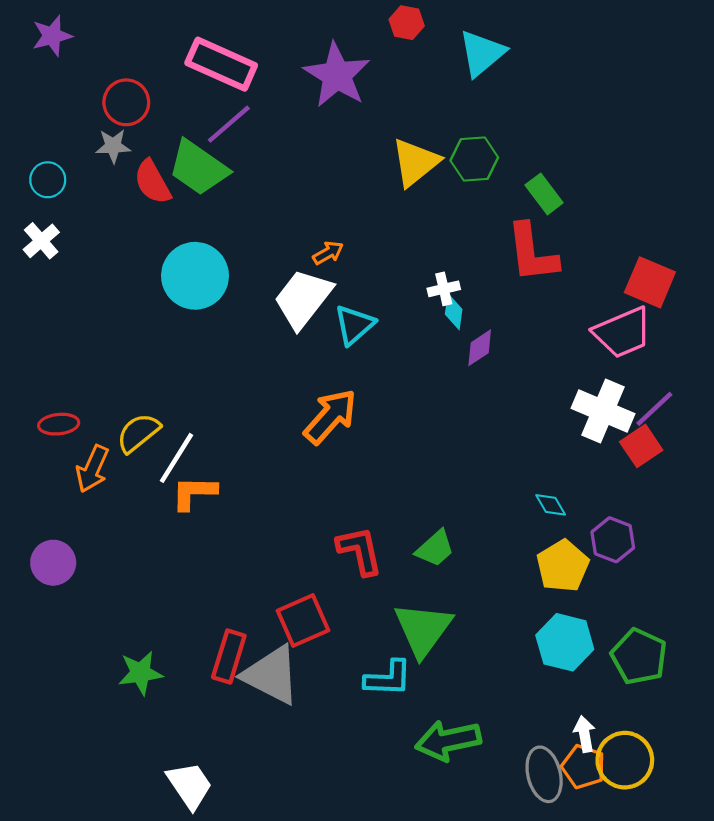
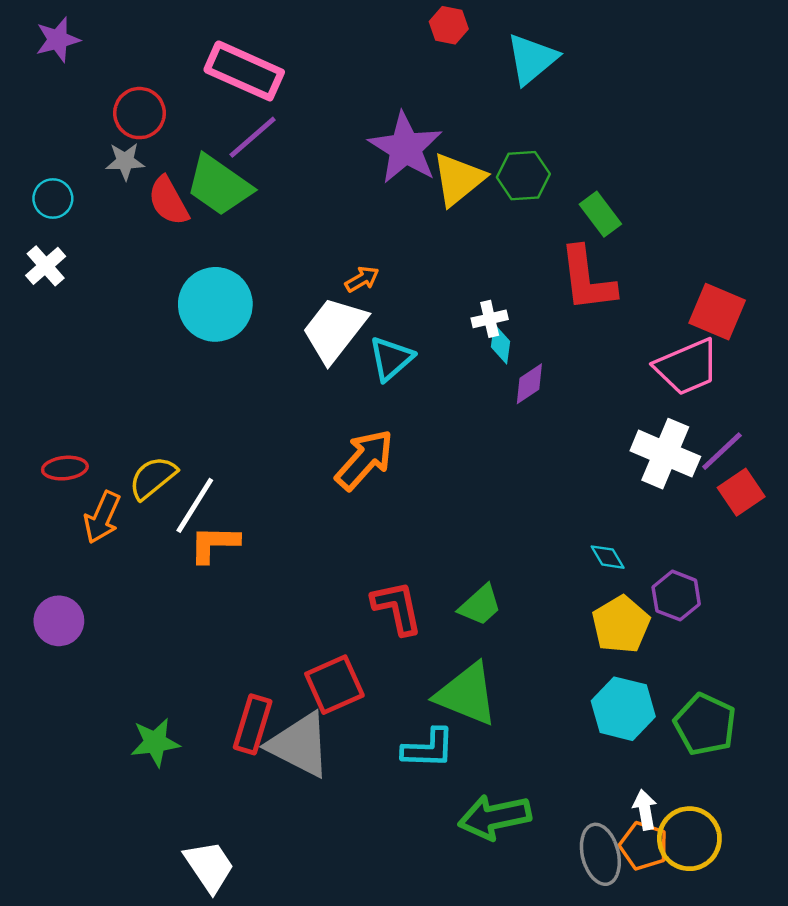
purple star: (337, 75) -> (405, 148), moved
red square: (641, 446) -> (741, 492), moved
green triangle: (423, 629) -> (467, 694), turned -44

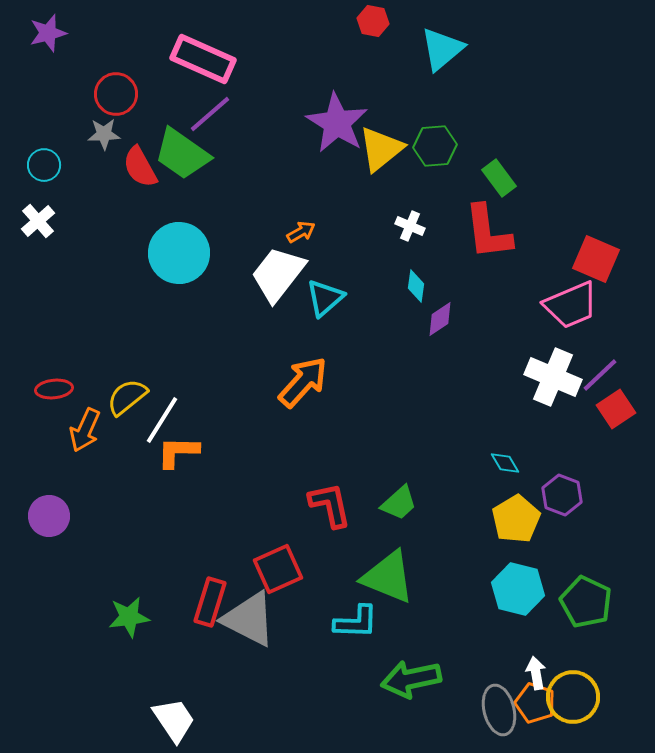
white cross: (490, 319) -> (410, 226), moved, turned 36

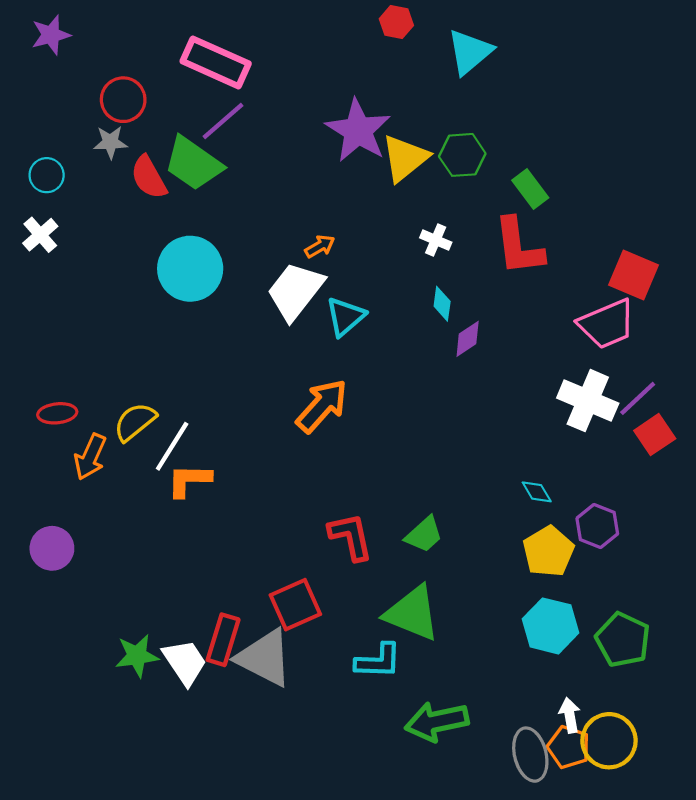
white trapezoid: (174, 720) -> (185, 662), moved

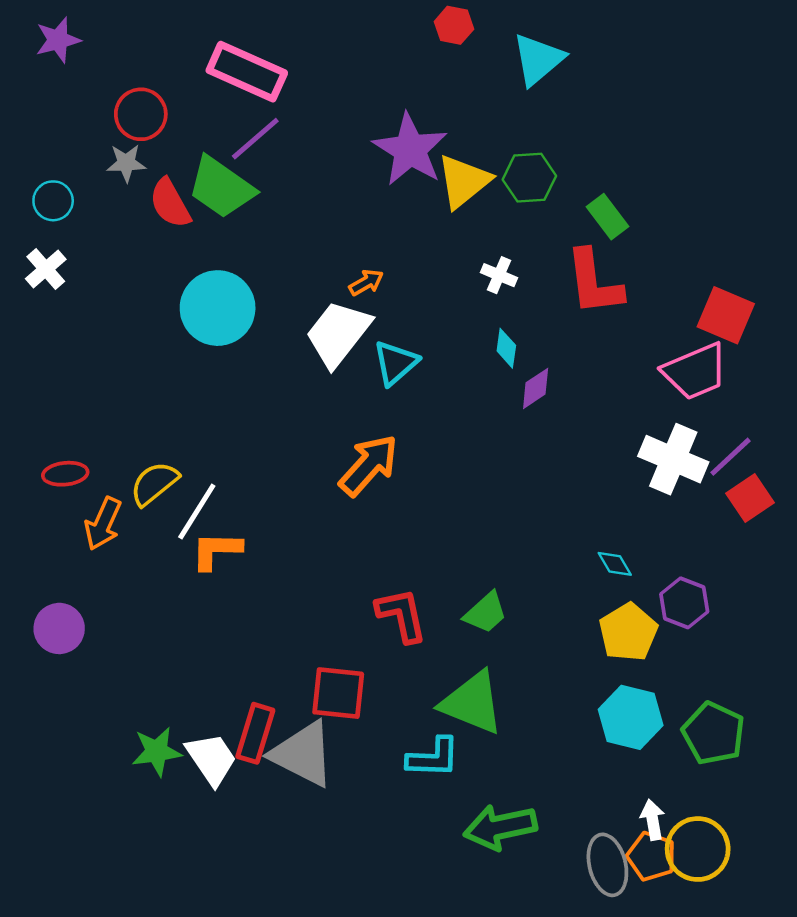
red square: (295, 605) -> (338, 693), turned 30

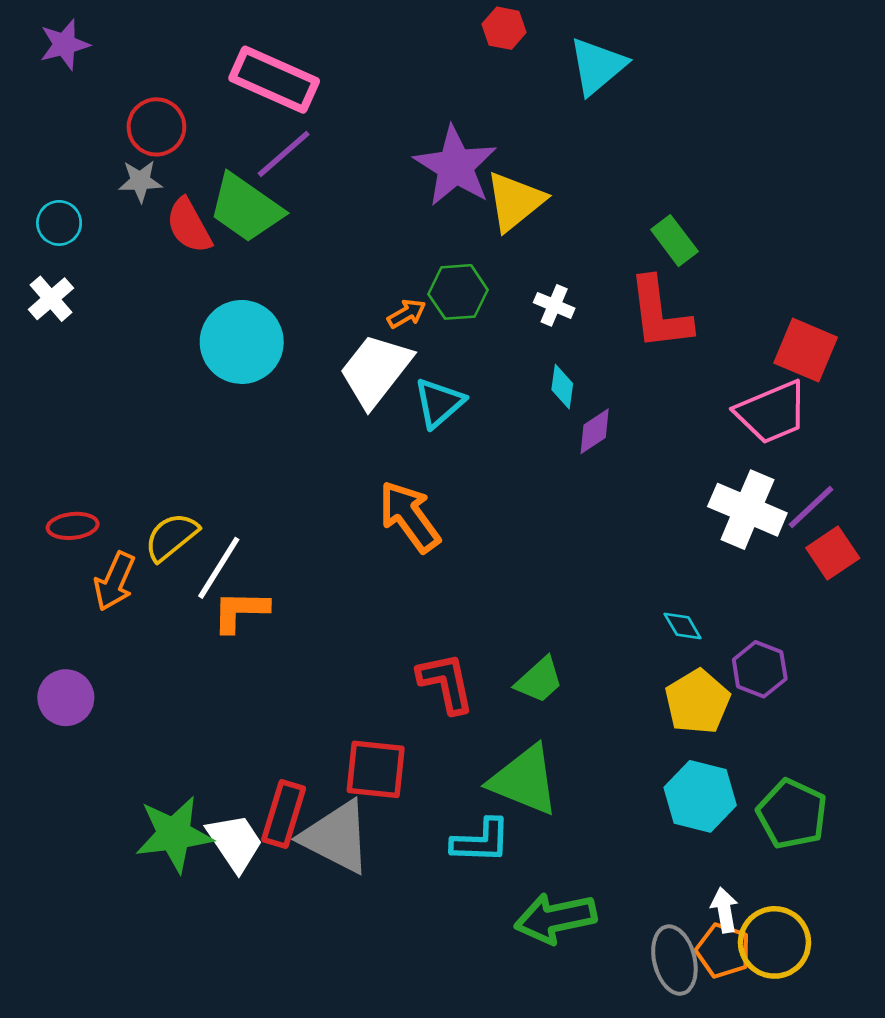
green hexagon: (529, 178) -> (458, 292), moved
orange arrow: (369, 465) -> (409, 516), turned -78
green star: (157, 752) -> (174, 834), size x1.4

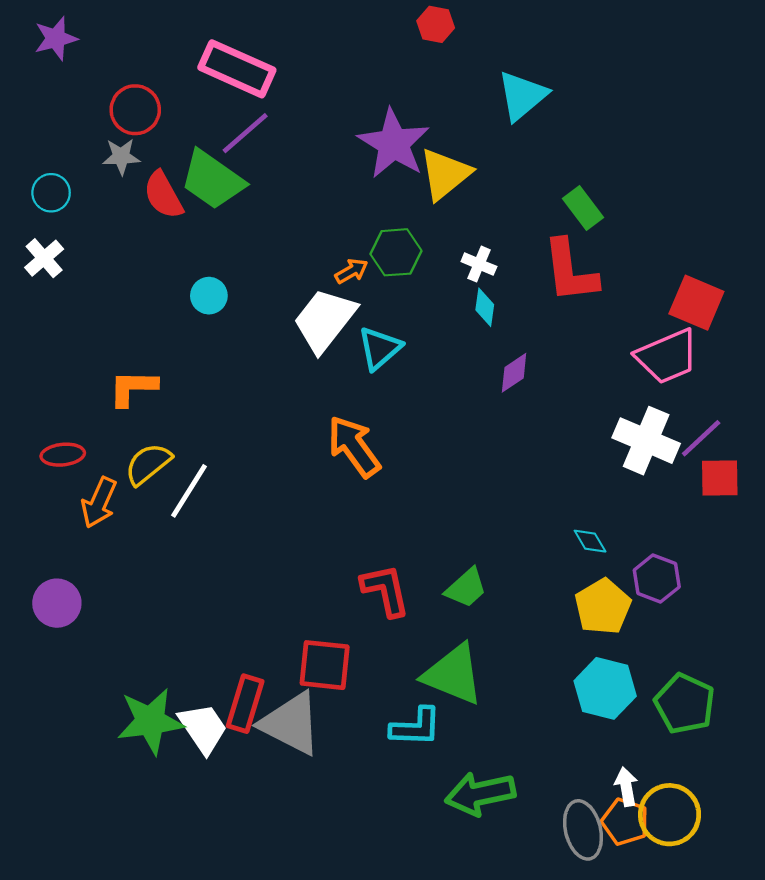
cyan triangle: (597, 66) -> (522, 96), moved
cyan circle: (242, 342) -> (209, 296), size x0.5
cyan diamond: (562, 387) -> (485, 307), moved
red square: (833, 553) -> (720, 478), turned 33
orange L-shape: (240, 611) -> (133, 388), moved

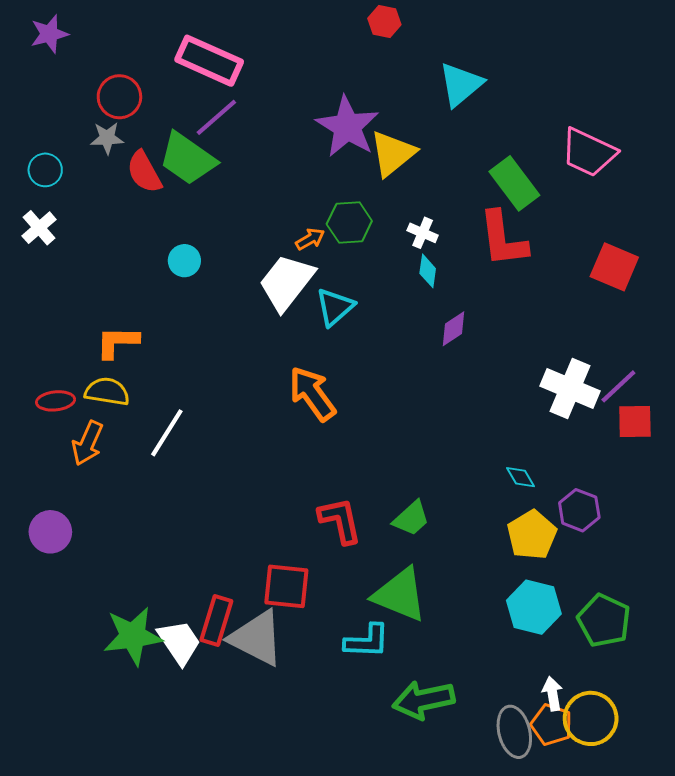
green rectangle: (583, 208) -> (514, 183), size x1.4
pink trapezoid: (667, 356) -> (589, 152), moved, turned 48
yellow semicircle: (148, 464) -> (107, 392), moved, turned 48

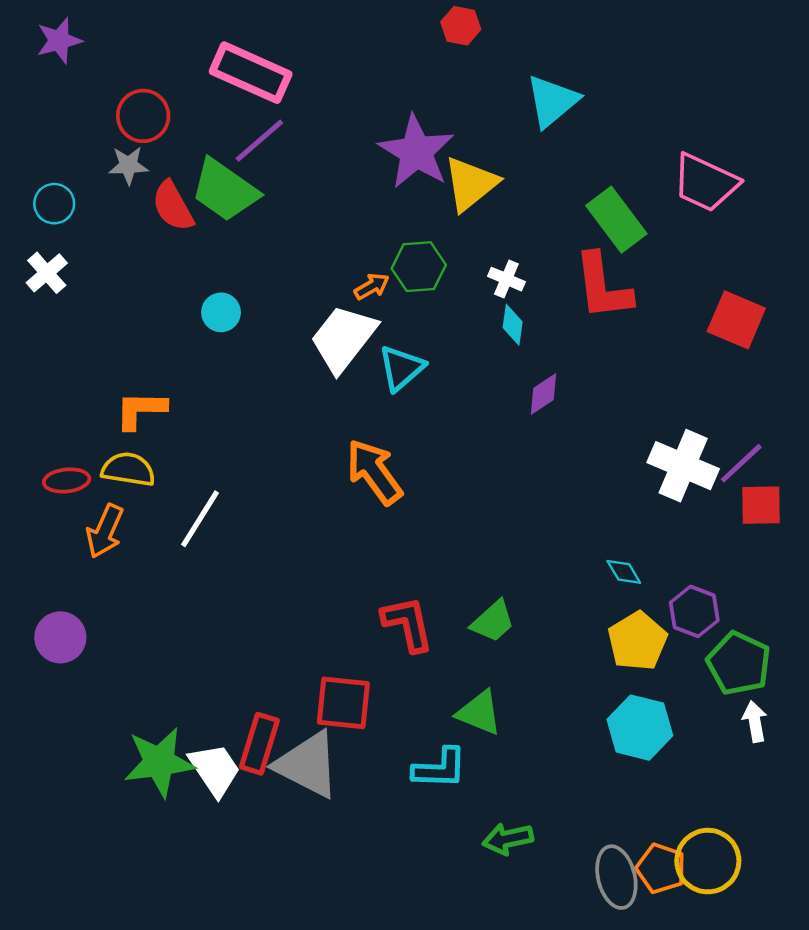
green triangle: (400, 595) -> (479, 713), size x0.7
green pentagon: (604, 620) -> (739, 663), moved
white arrow: (552, 694) -> (755, 721), moved
green arrow: (424, 700) -> (508, 839), size x0.7

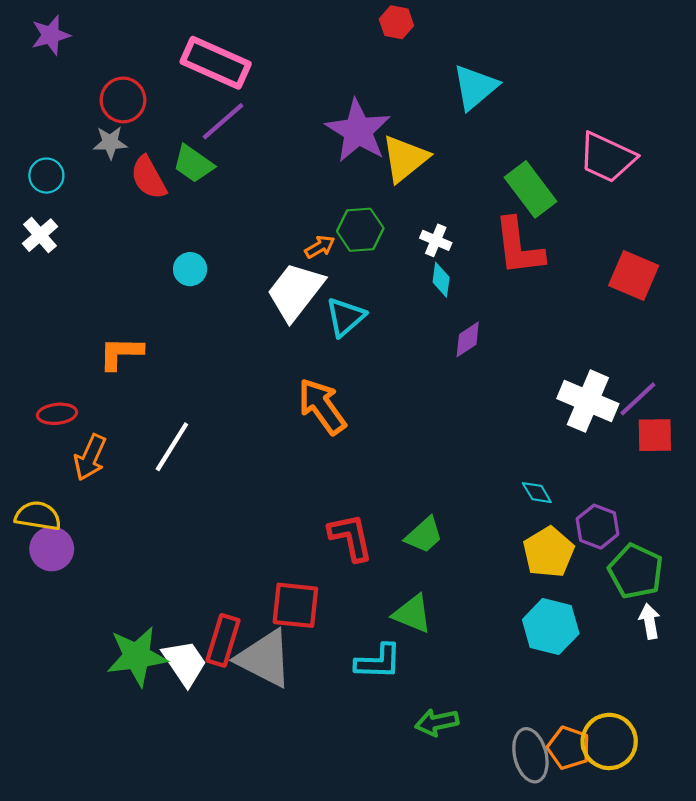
green trapezoid: (225, 190) -> (193, 164), size x0.7
yellow semicircle: (128, 469) -> (38, 516), moved

